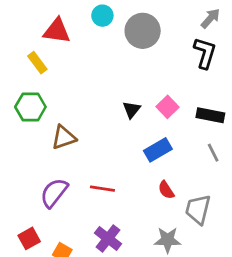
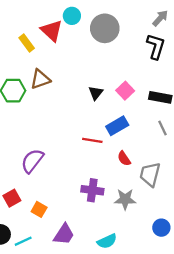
red triangle: (57, 31) -> (52, 31), moved, turned 35
yellow rectangle: (37, 63) -> (27, 43), moved
brown triangle: (64, 137) -> (40, 79), moved
red line: (102, 189) -> (92, 140), moved
purple cross: (108, 238) -> (92, 190), moved, turned -30

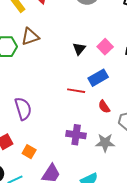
purple semicircle: (32, 161) -> (23, 109), turned 125

